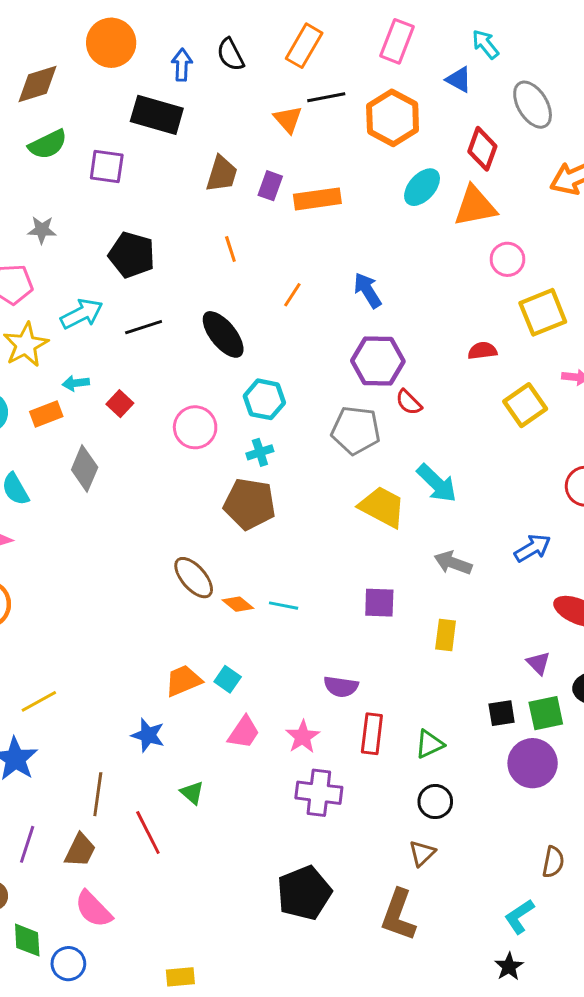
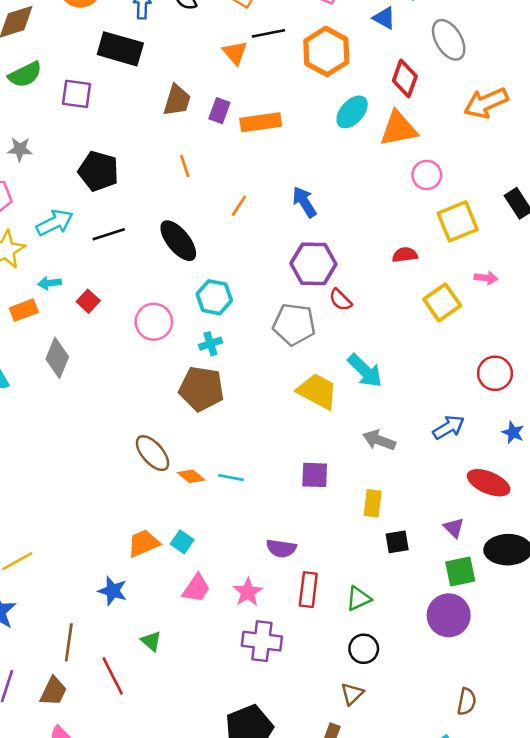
black square: (502, 713) -> (397, 542), moved

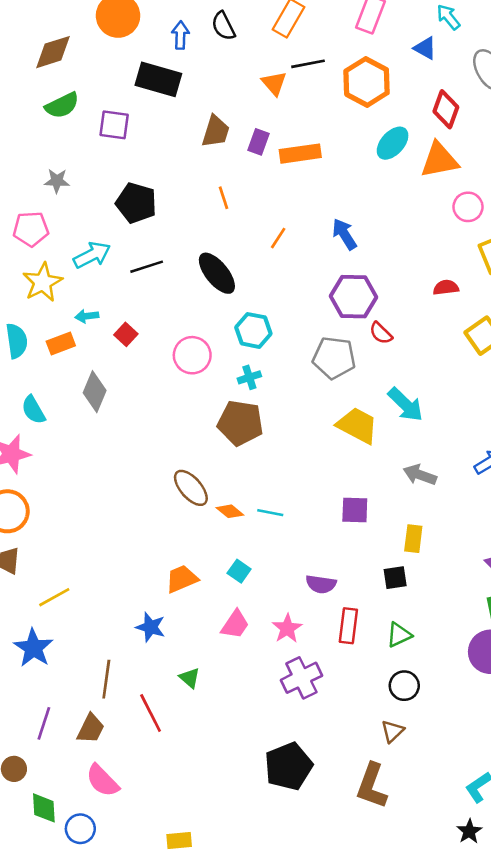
cyan square: (182, 542) -> (239, 571), moved
black square: (397, 542) -> (395, 578), moved
purple cross: (262, 641) -> (301, 678), turned -33

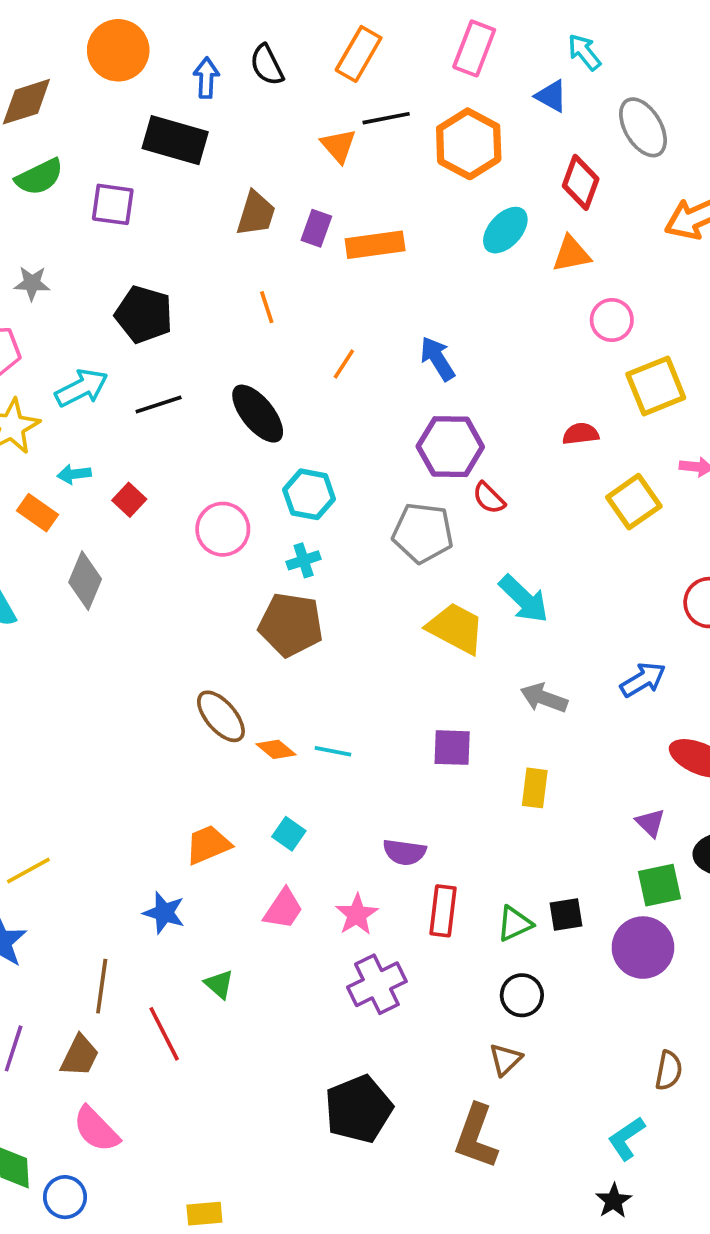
orange triangle: (439, 160) -> (571, 254), size x0.7
orange rectangle: (61, 343) -> (37, 513), turned 56
black square: (395, 578) -> (566, 915), moved

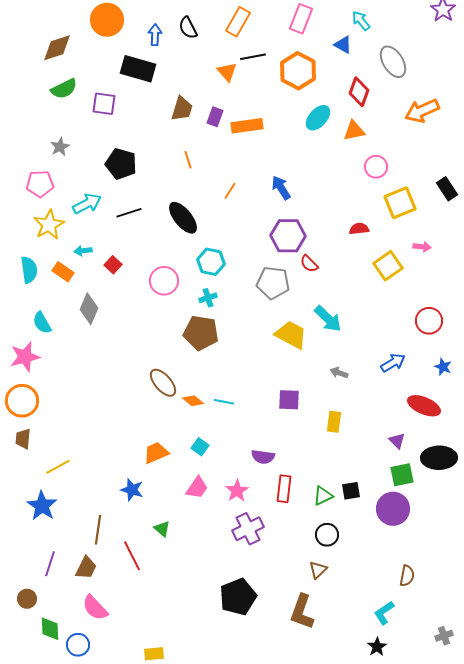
gray star: (32, 283) -> (60, 147), turned -30
gray arrow: (544, 698) -> (339, 373), size x0.7

